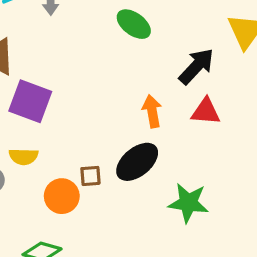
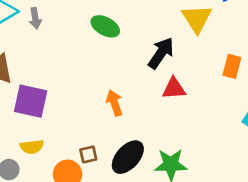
orange arrow: (152, 111) -> (114, 103), moved
black ellipse: (137, 162) -> (128, 157), moved

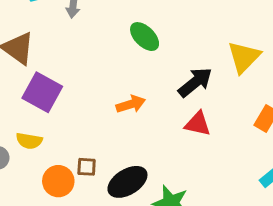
orange arrow: (114, 103) -> (131, 104), moved, turned 75

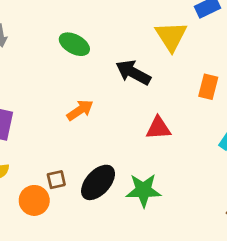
black arrow: (195, 82) -> (133, 73), turned -96
red triangle: (198, 124) -> (158, 128), moved

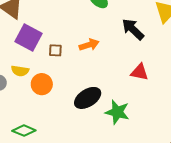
brown square: (56, 180) -> (55, 50), moved
orange circle: (34, 200) -> (42, 84), moved

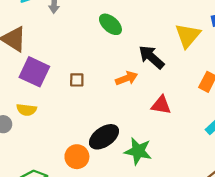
orange arrow: (89, 45) -> (127, 78), moved
brown square: (55, 50) -> (77, 80), moved
orange circle: (42, 84) -> (77, 157), moved

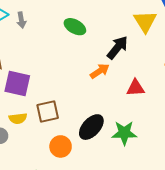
black arrow: (151, 57) -> (117, 48), turned 100
brown square: (77, 80) -> (48, 112), moved, size x1.6
orange circle: (77, 157) -> (61, 146), moved

